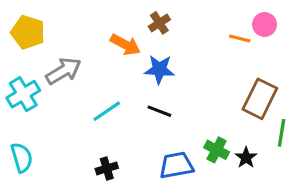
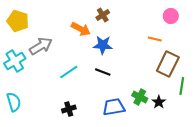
orange line: (240, 38) -> (155, 39), moved

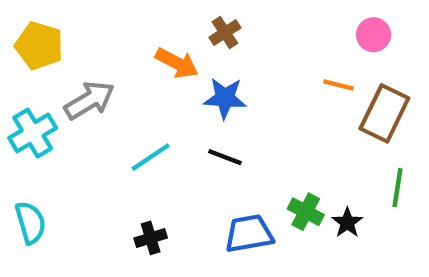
brown rectangle: (168, 64) -> (384, 113), moved

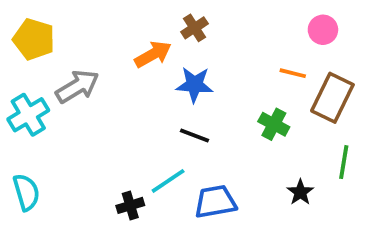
orange arrow: (177, 63) -> (153, 54), turned -57
cyan line: (151, 157) -> (168, 181), moved
green cross: (306, 212) -> (274, 124), moved

